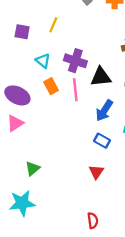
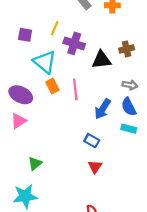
cyan triangle: (43, 61) -> (45, 62), size x1.6
purple cross: (75, 61) -> (74, 43), moved
black triangle: (101, 77) -> (101, 60), moved
blue rectangle: (102, 141) -> (92, 141), moved

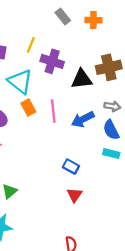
brown cross: (127, 49) -> (109, 67), size x1.5
blue arrow: (103, 109) -> (83, 119), moved, turned 30

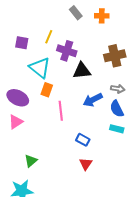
black triangle: (82, 79) -> (82, 71), moved
orange rectangle: (28, 107) -> (47, 90), turned 48
pink line: (53, 111) -> (61, 111), moved

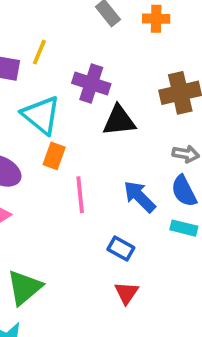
yellow line: (49, 37) -> (39, 52), moved
blue arrow: (93, 100) -> (139, 197), moved, turned 72
green triangle: (31, 161) -> (25, 287), size x1.5

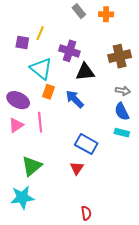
pink line: (80, 195) -> (40, 122), moved
blue arrow: (139, 197) -> (75, 99), moved
blue rectangle: (121, 248) -> (86, 144), size x1.5
red triangle: (126, 293) -> (77, 168), moved

